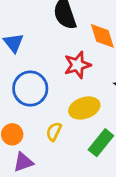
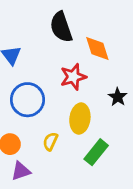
yellow ellipse: (84, 108) -> (80, 119), turned -64

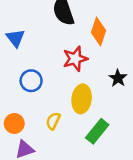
orange diamond: (97, 49) -> (98, 32), turned 36
blue circle: (27, 100) -> (31, 81), size x0.7

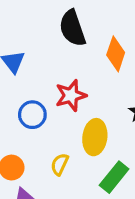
red star: (75, 59) -> (71, 95), moved

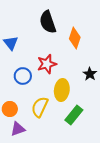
yellow semicircle: (60, 164) -> (40, 107), size x1.5

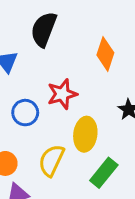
black semicircle: (48, 22) -> (44, 29), moved, turned 40

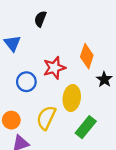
black semicircle: (44, 29) -> (40, 19), size x0.6
orange diamond: (105, 54) -> (87, 56), moved

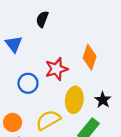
black star: (104, 79) -> (103, 100), moved
yellow semicircle: (46, 118) -> (48, 120), turned 35

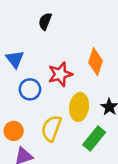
blue triangle: (14, 44) -> (15, 59), moved
yellow semicircle: (48, 120) -> (51, 128), turned -40

